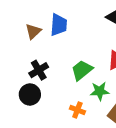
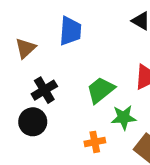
brown triangle: (33, 31) -> (26, 48), moved
orange cross: (77, 110) -> (95, 142), turned -32

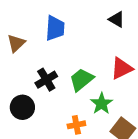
black cross: (44, 90) -> (46, 80), moved
green star: (124, 117) -> (102, 103), turned -30

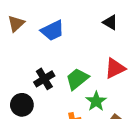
blue trapezoid: (55, 28) -> (53, 31), turned 60
brown triangle: (16, 43) -> (16, 24), moved

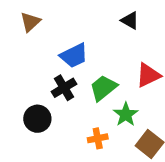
black triangle: (110, 22) -> (130, 20), moved
blue trapezoid: (53, 31) -> (74, 56), moved

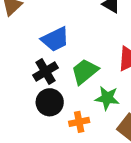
green star: (126, 114) -> (107, 98), turned -30
black circle: (37, 119) -> (50, 102), moved

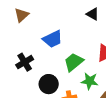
black cross: (45, 71) -> (25, 62), moved

